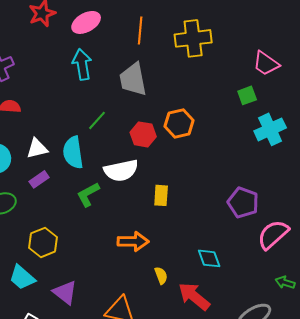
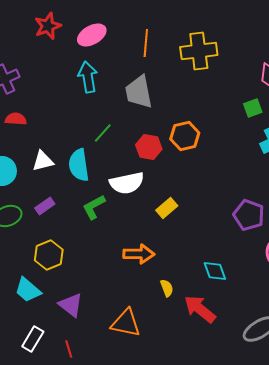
purple rectangle: (39, 179) -> (45, 206), moved
yellow rectangle: (161, 195) -> (167, 208), turned 45

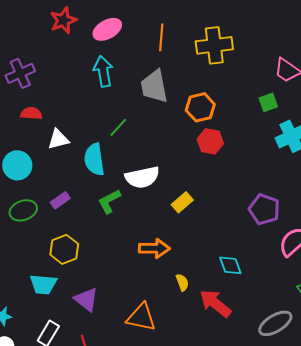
orange hexagon: (185, 136) -> (200, 107), moved
red hexagon: (149, 147) -> (210, 141), moved
white triangle: (43, 161) -> (58, 139), moved
cyan trapezoid: (28, 290) -> (43, 284), turned -36

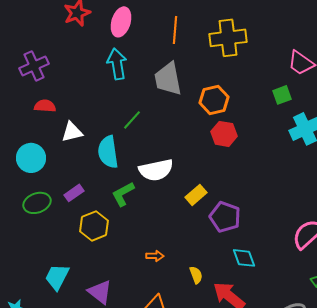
pink ellipse: (107, 29) -> (121, 22), turned -44
purple pentagon: (264, 209) -> (225, 217), moved
orange arrow: (154, 248) -> (155, 256), moved, size x0.6
yellow hexagon: (64, 249) -> (94, 226), moved
cyan trapezoid: (43, 284) -> (57, 277), turned 112

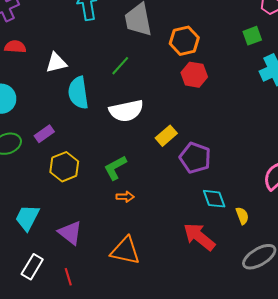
green line: (132, 120) -> (120, 66), moved
white triangle: (72, 132) -> (56, 63), moved
green L-shape: (123, 194) -> (115, 168), moved
yellow semicircle: (196, 275) -> (242, 216), moved

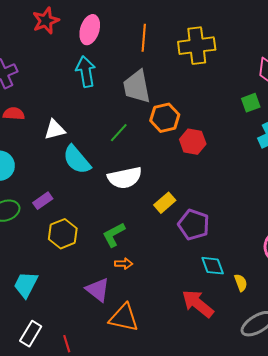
orange hexagon: (184, 41) -> (165, 118), moved
cyan semicircle: (78, 93) -> (77, 160), turned -32
purple triangle: (70, 233) -> (98, 290), moved

